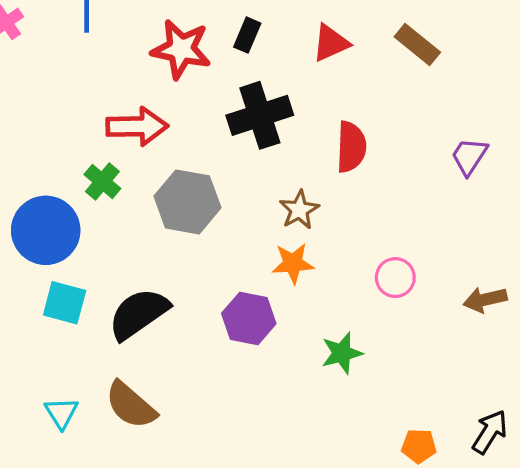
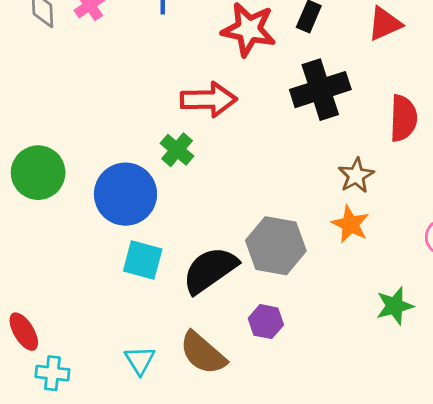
gray hexagon: (187, 202) -> (276, 246), moved
orange star: (293, 263) -> (350, 224), turned 30
purple hexagon: (249, 318) -> (266, 322), moved, size x0.7

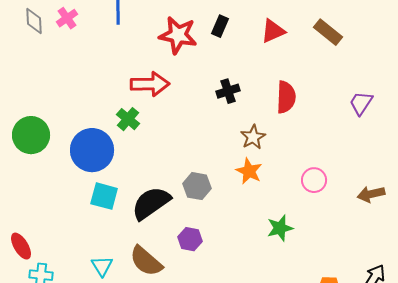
black cross: (320, 90) -> (228, 91), moved, size x0.6
gray hexagon: (276, 246) -> (197, 186), size x0.7

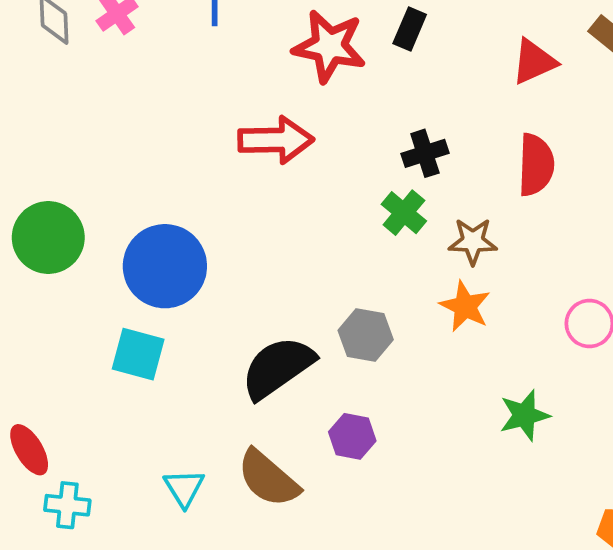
red triangle: (273, 31) -> (534, 62), moved
green cross: (128, 119) -> (404, 213), moved
brown star: (253, 137) -> (473, 241), turned 30
cyan square: (104, 196) -> (138, 354), moved

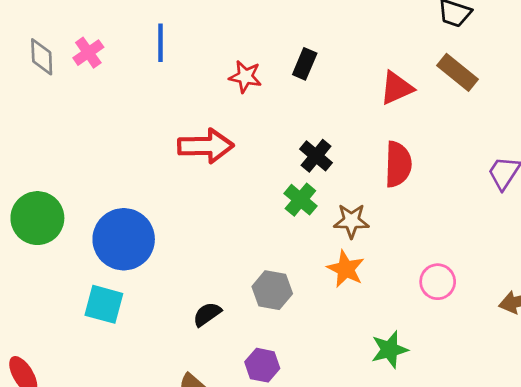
red star: (329, 46) -> (245, 77), size x0.6
black cross: (425, 153) -> (316, 156), turned -32
black semicircle: (278, 368) -> (207, 314), size x0.5

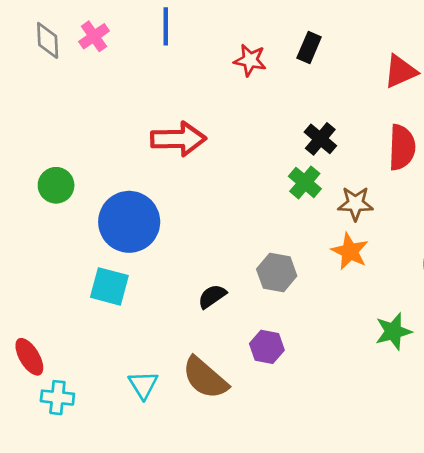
red arrow: (206, 146) -> (178, 139), moved
green circle: (37, 218) -> (56, 185), moved, size x0.7

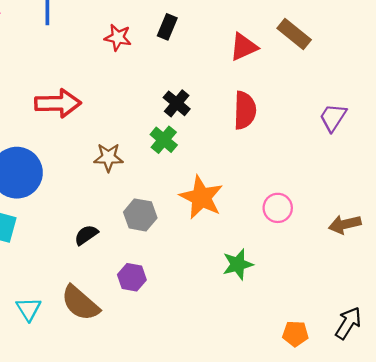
brown star: (355, 204) -> (108, 157), moved
orange star: (350, 251) -> (201, 197), size x1.4

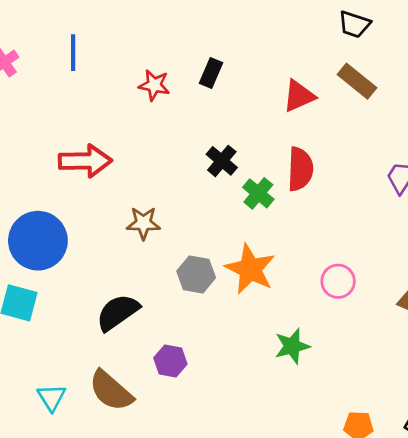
green cross: (164, 140) -> (258, 193), moved
gray hexagon: (140, 215) -> (196, 274), moved
black semicircle: (86, 235) -> (118, 312), size x1.6

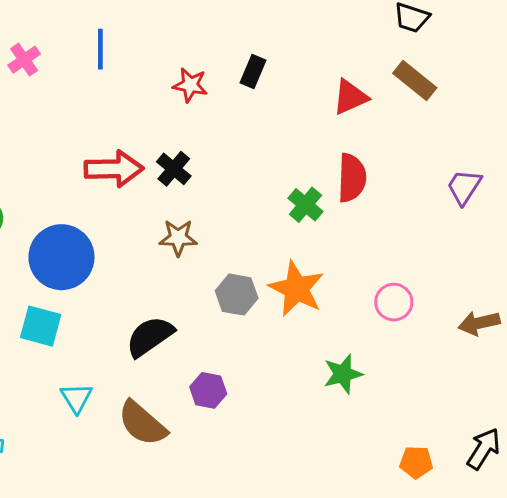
black cross: (222, 161) -> (174, 169), moved
cyan triangle: (51, 398) -> (76, 398), moved

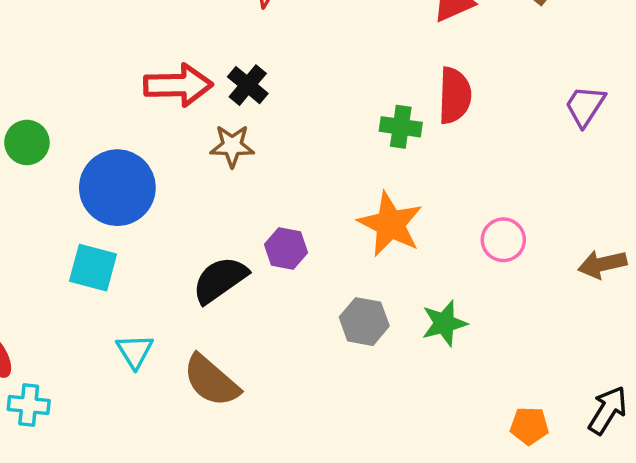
green cross: (305, 205) -> (401, 127), turned -32
brown star: (178, 238) -> (232, 146), moved
gray hexagon: (237, 295) -> (364, 322), moved
purple hexagon: (208, 390) -> (286, 249), moved

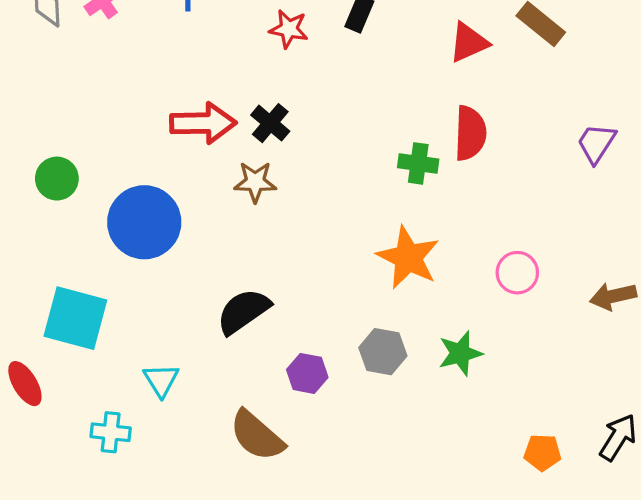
purple hexagon: (286, 249) -> (307, 373), moved
cyan square: (93, 268) -> (75, 318), moved, size x1.4
brown semicircle: (211, 381) -> (257, 436), moved
cyan cross: (29, 405) -> (111, 432), moved

